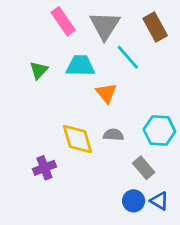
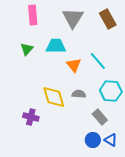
pink rectangle: (63, 21) -> (33, 15), moved, turned 30
cyan line: (128, 57) -> (98, 61), moved
purple cross: (44, 168) -> (31, 117), turned 35

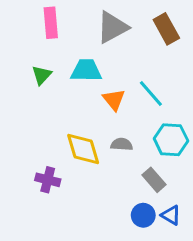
gray triangle: (73, 18) -> (112, 27), turned 30

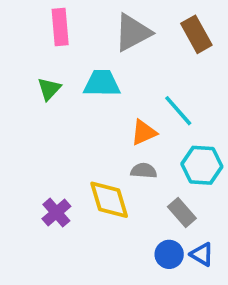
orange triangle: (114, 100) -> (144, 132), moved, turned 45
yellow diamond: (83, 149) -> (109, 200), moved
purple cross: (48, 180) -> (56, 213), turned 35

